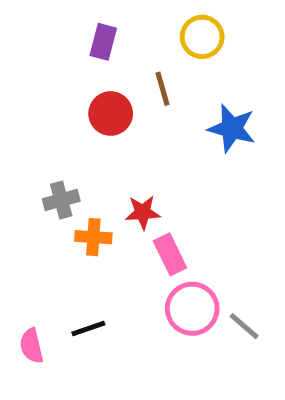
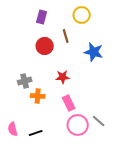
red star: (143, 212) -> (63, 77), moved
gray line: (244, 326) -> (99, 121), moved
pink semicircle: (32, 346) -> (13, 129), moved

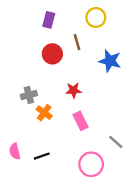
orange cross: (38, 96) -> (44, 113), turned 32
pink circle: (78, 125) -> (91, 164), moved

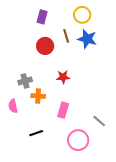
blue star: (110, 61) -> (87, 39), moved
orange cross: (44, 113) -> (38, 96), turned -32
pink rectangle: (81, 121) -> (63, 110), moved, turned 42
pink semicircle: (15, 151) -> (13, 106), moved

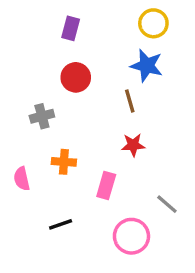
yellow circle: (82, 15) -> (153, 23), moved
brown line: (66, 36) -> (130, 101), moved
red star: (63, 77) -> (133, 145), moved
gray cross: (25, 81) -> (42, 116), moved

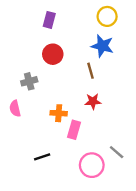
orange cross: (64, 162) -> (59, 113), moved
pink semicircle: (22, 179) -> (15, 108), moved
gray line: (167, 204) -> (117, 152), moved

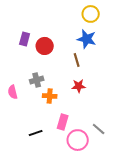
purple rectangle: (49, 20) -> (25, 39), moved
gray cross: (29, 81) -> (37, 80), moved
pink rectangle: (74, 130) -> (63, 122), moved

